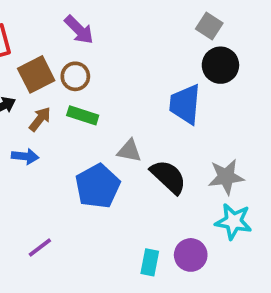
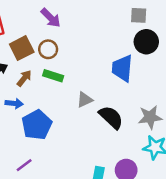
gray square: (209, 26) -> (139, 15), turned -30
gray triangle: (129, 151) -> (85, 100), turned -36
blue pentagon: (98, 186) -> (37, 125), moved

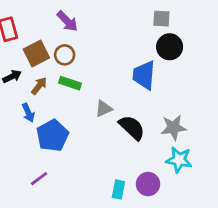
blue arrow: (14, 103) -> (28, 113), turned 60

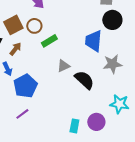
green rectangle: (70, 83) -> (49, 41), moved, turned -49
gray star: (174, 128) -> (112, 64), moved
purple line: (39, 179) -> (22, 114), moved

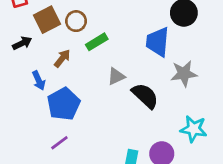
brown arrow: (15, 49) -> (62, 58), moved

